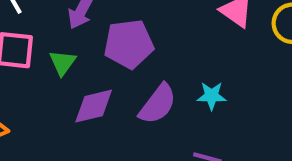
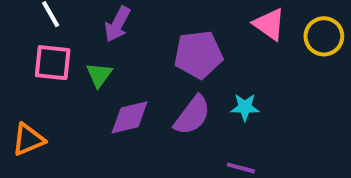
purple pentagon: (129, 44) -> (198, 55), moved

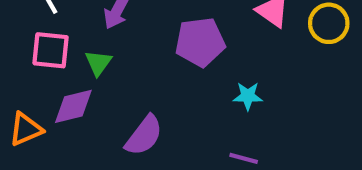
purple semicircle: (192, 115) -> (144, 135), moved
purple diamond: (130, 117) -> (73, 106), moved

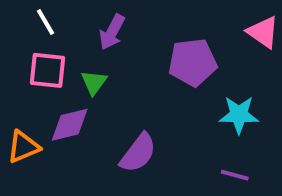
cyan star: (248, 96) -> (239, 115), size x1.4

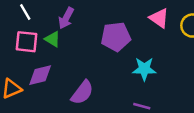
green triangle: (94, 82) -> (53, 39), moved, turned -35

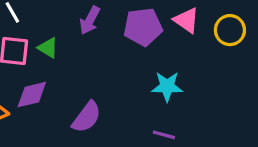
purple arrow: (66, 18) -> (90, 20), moved
purple pentagon: (116, 37) -> (143, 27), moved

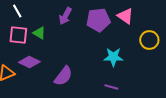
yellow circle: (230, 30) -> (149, 40), moved
purple diamond: (32, 95) -> (29, 62), turned 40

